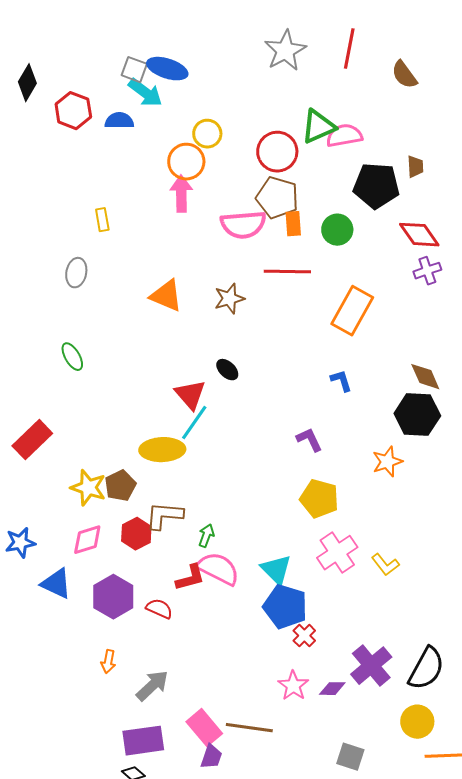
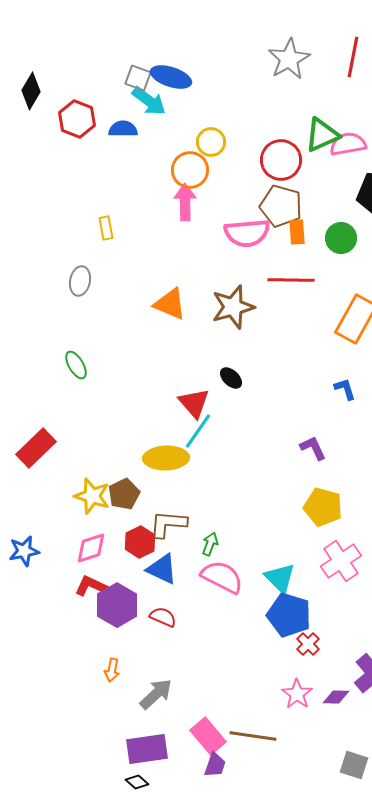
brown star: (229, 299) -> (233, 307), size x1.4
red L-shape: (190, 578) -> (91, 586), moved, turned -140
blue triangle: (56, 584) -> (162, 569), moved

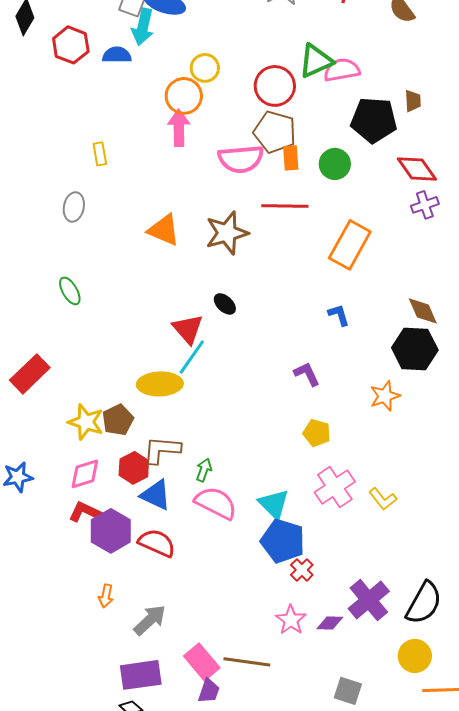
cyan arrow: (149, 101) -> (143, 27), turned 66
yellow pentagon: (323, 507) -> (317, 433), size x0.7
red semicircle: (163, 617) -> (157, 543), size x1.4

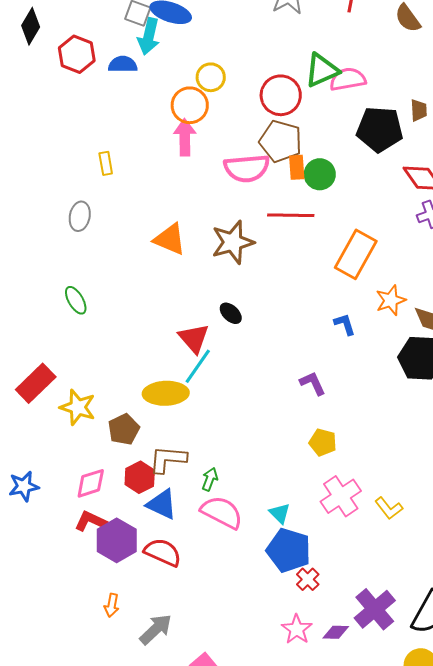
green circle: (335, 164) -> (320, 174), moved
orange star: (385, 396) -> (391, 300), moved
yellow star: (86, 422) -> (78, 407), moved
cyan triangle: (274, 504) -> (280, 513), size x0.7

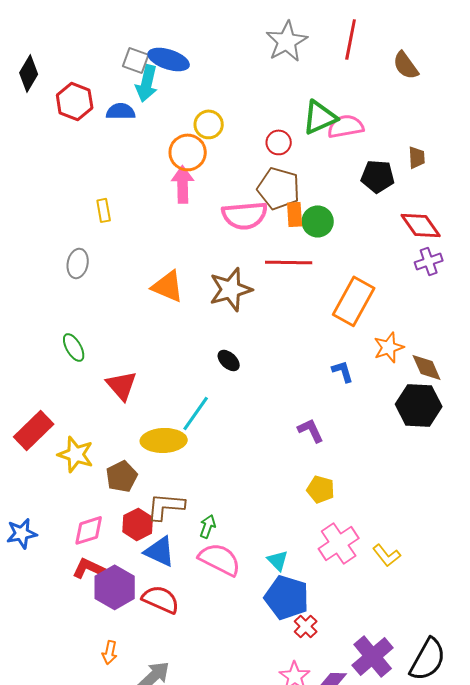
red circle: (281, 95) -> (279, 142), size x0.6
black pentagon: (380, 129) -> (378, 176), size x0.7
red triangle: (194, 338) -> (122, 385), moved

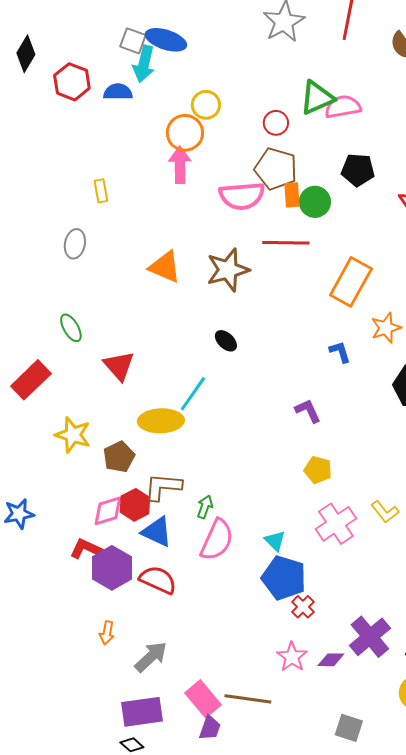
black pentagon: (378, 176) -> (358, 170), moved
red rectangle: (34, 430) -> (31, 380), moved
pink diamond: (89, 530) -> (108, 511), moved
yellow L-shape: (387, 555) -> (385, 512), moved
pink semicircle: (220, 559) -> (217, 540), turned 87

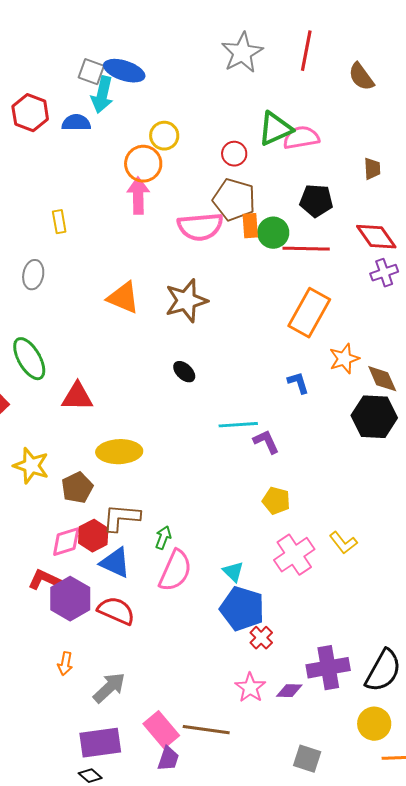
red line: (286, 243) -> (306, 249), moved
green ellipse: (71, 328) -> (29, 359), size x1.5
red triangle: (119, 366) -> (77, 397), turned -48
cyan line: (193, 394) -> (238, 425), moved, turned 51
purple cross: (370, 637) -> (328, 668), turned 30

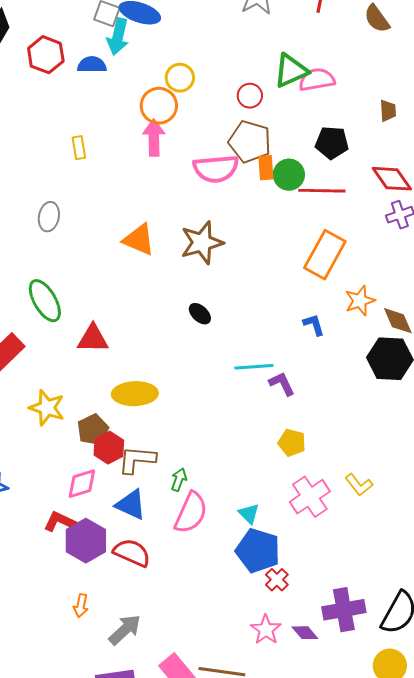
yellow rectangle: (59, 222) -> (79, 148), moved
red hexagon: (93, 536) -> (109, 448), moved
purple diamond: (289, 691) -> (305, 633), turned 48

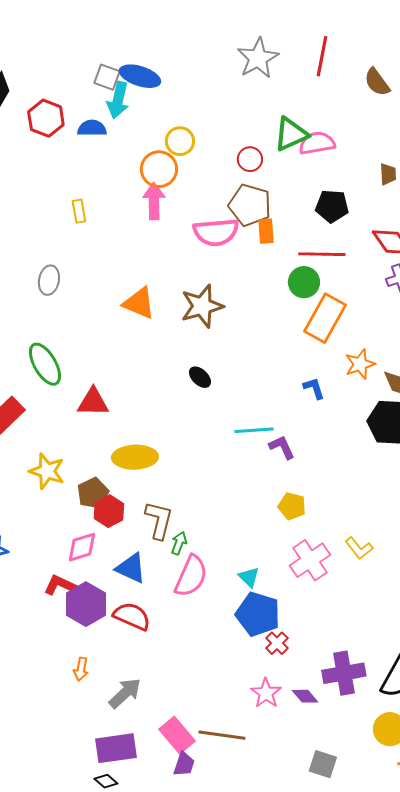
green circle: (289, 175) -> (304, 282), moved
brown L-shape: (137, 460) -> (159, 520), moved, turned 99

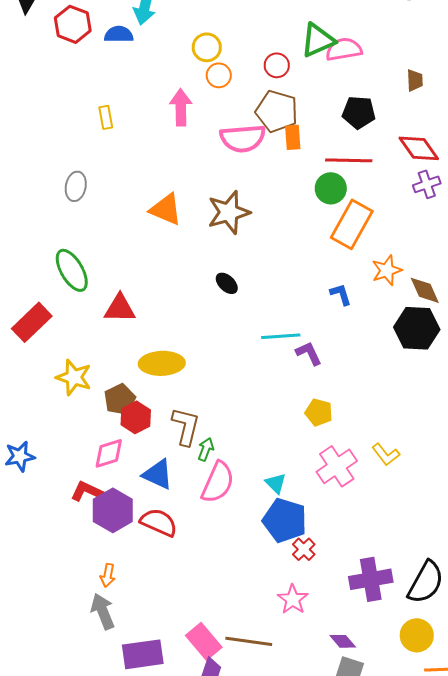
orange circle: (159, 169) -> (219, 75), moved, size x0.7
gray arrow: (125, 693) -> (103, 611), moved, turned -69
purple diamond: (305, 696) -> (343, 641), moved

